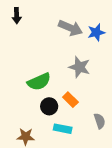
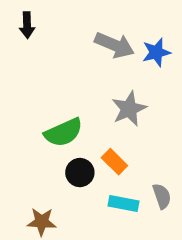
gray star: (79, 67) -> (129, 109), turned 30
cyan rectangle: (63, 129) -> (124, 203), moved

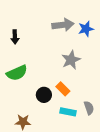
black arrow: (27, 25) -> (15, 37), moved
gray arrow: (114, 45) -> (63, 25), turned -30
green semicircle: (63, 132) -> (17, 73), moved

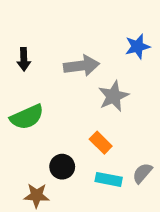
gray arrow: (63, 25) -> (81, 66), moved
black circle: (44, 95) -> (62, 167), moved
gray semicircle: (89, 108) -> (142, 173), turned -120

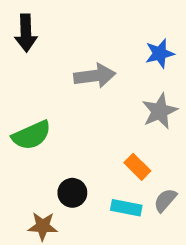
black arrow: (24, 59) -> (26, 33), moved, size x1.4
gray star: (113, 96) -> (160, 111), moved
orange rectangle: (101, 143) -> (137, 167), moved

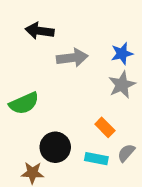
black arrow: (26, 33) -> (40, 31), moved, turned 100
blue star: (160, 53) -> (122, 54), moved
black circle: (72, 193) -> (55, 147), size x1.4

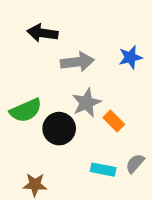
gray star: (122, 85) -> (86, 103), moved
orange rectangle: (105, 127) -> (114, 121), moved
black circle: (55, 147) -> (59, 129), moved

